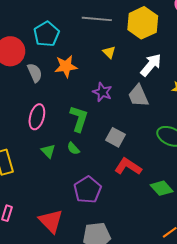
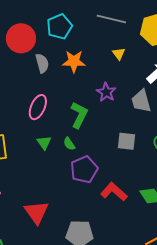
gray square: (116, 137) -> (126, 141), moved, turned -30
red L-shape: (128, 167) -> (114, 192), moved
purple pentagon: (88, 190) -> (84, 170), moved

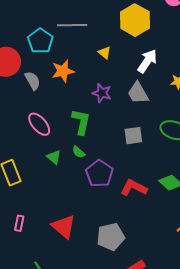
gray line: (111, 19) -> (72, 25), moved
pink ellipse: (38, 107) -> (39, 124), turned -50

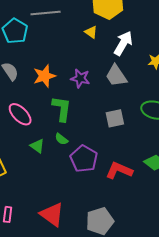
yellow triangle: (105, 53) -> (91, 32), moved
orange star: (63, 71) -> (44, 76), moved

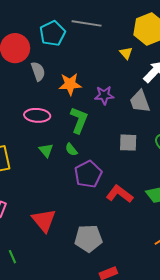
purple star: (80, 78) -> (104, 95), turned -30
pink ellipse: (20, 114) -> (37, 115), turned -55

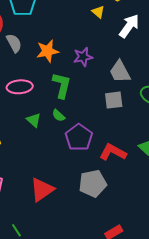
gray trapezoid: (140, 101) -> (120, 72), moved
red triangle: (44, 220) -> (42, 190), turned 44
gray pentagon: (88, 238) -> (93, 184), moved

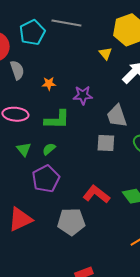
orange star: (48, 51) -> (49, 84), size x0.6
green L-shape: (62, 85) -> (57, 120), turned 68
green semicircle: (58, 116) -> (49, 149), turned 88
purple pentagon: (79, 137) -> (46, 179), moved

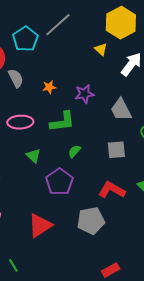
gray line: (66, 23) -> (58, 25), turned -44
gray square: (106, 143) -> (116, 150), moved
green semicircle: (49, 149) -> (74, 151), moved

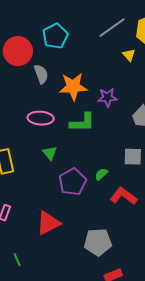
gray line: (58, 25) -> (112, 28), moved
orange star: (49, 87) -> (73, 87), size x2.0
green semicircle: (74, 151) -> (101, 174), moved
gray pentagon: (91, 221) -> (98, 242), moved

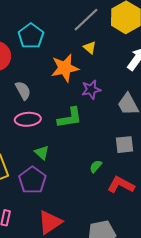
yellow triangle: (129, 55) -> (90, 47), moved
gray semicircle: (41, 74) -> (23, 91), moved
orange star: (73, 87) -> (65, 68), moved
purple pentagon: (73, 182) -> (32, 180), moved

